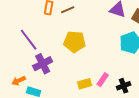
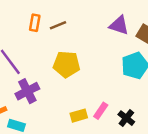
black cross: (124, 86) -> (126, 118), turned -32

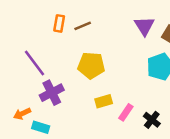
purple triangle: (119, 25) -> (144, 26), turned 40
yellow rectangle: (79, 116) -> (104, 101), moved

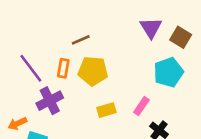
orange rectangle: (59, 23) -> (63, 68), moved
brown line: (83, 26) -> (81, 40), moved
pink rectangle: (126, 112) -> (141, 106), moved

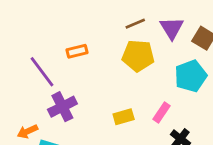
brown line: (81, 40) -> (135, 24), moved
orange rectangle: (63, 68) -> (77, 51), moved, turned 66
yellow pentagon: (93, 71) -> (138, 56), moved

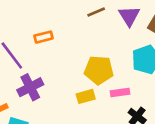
yellow pentagon: (138, 56) -> (99, 70), moved
pink rectangle: (161, 112) -> (120, 92), turned 48

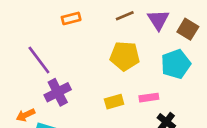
orange rectangle: (43, 37) -> (71, 18), moved
yellow pentagon: (99, 70) -> (125, 56), moved

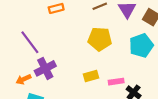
pink rectangle: (149, 98) -> (116, 82), moved
orange arrow: (25, 115) -> (23, 79), moved

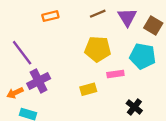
cyan pentagon: (141, 46) -> (143, 56), turned 30
pink rectangle: (116, 82) -> (115, 74), moved

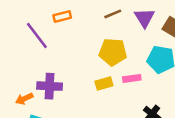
purple line: (22, 53) -> (37, 35), moved
purple cross: (39, 81) -> (50, 86), turned 30
yellow rectangle: (88, 89) -> (104, 84), moved

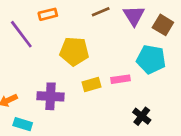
yellow pentagon: (113, 52) -> (74, 51), moved
purple cross: (50, 86) -> (50, 96), moved

